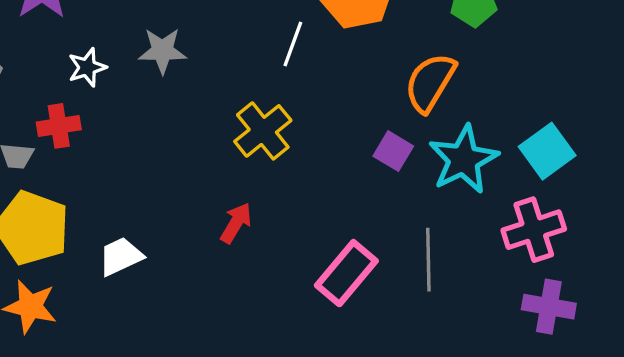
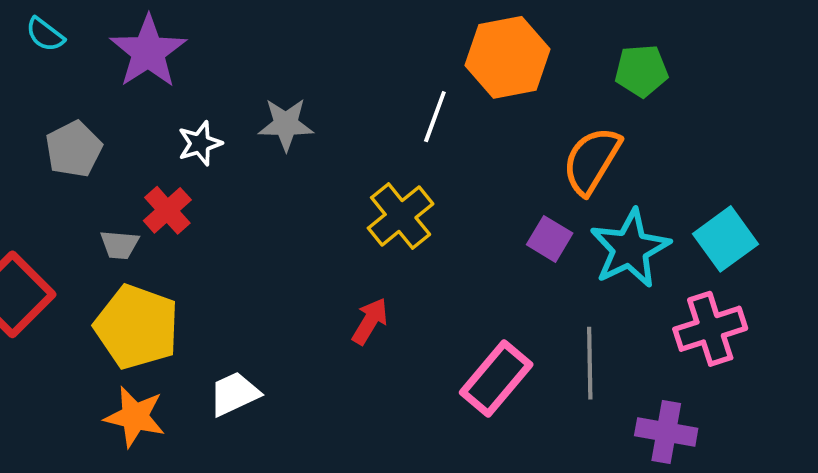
red cross: (59, 126) -> (167, 210), turned -33
white trapezoid: (121, 256) -> (234, 394), moved
purple cross: (549, 307) -> (666, 432), moved

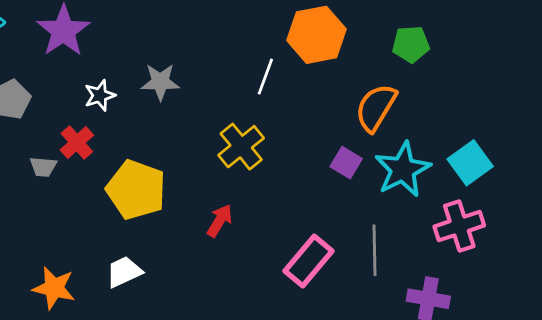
yellow pentagon: (137, 327) -> (136, 190), moved

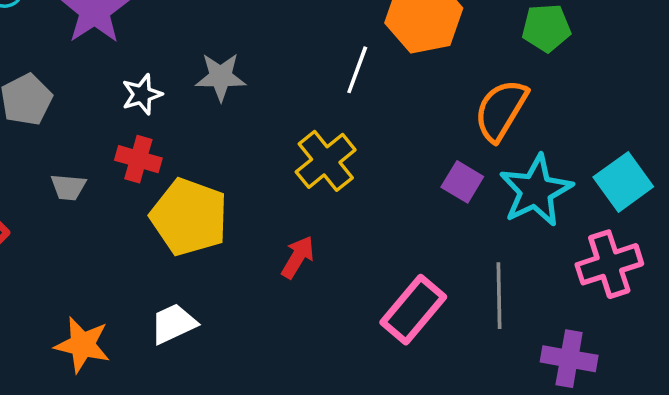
red cross: (77, 143) -> (138, 159), moved, turned -32

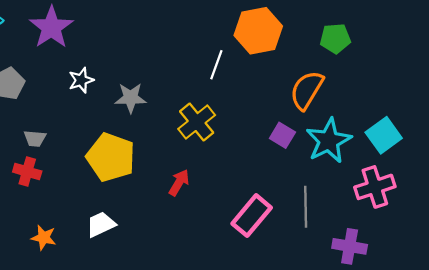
gray star: (221, 77) -> (131, 98), moved
red cross: (138, 159) -> (27, 172), moved
orange star: (82, 345) -> (44, 238), size x0.7

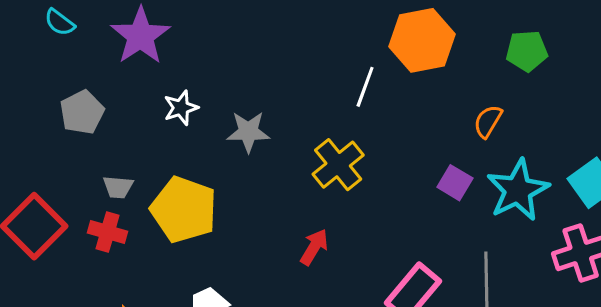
orange semicircle: (307, 90) -> (488, 121), size x0.6
yellow pentagon: (111, 157) -> (184, 210), moved

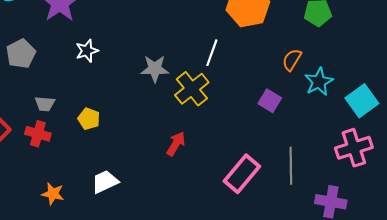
white line: (365, 87) -> (212, 53), moved
gray star: (248, 132) -> (155, 69), moved
cyan star: (518, 190) -> (319, 82), moved, size x0.7
yellow pentagon: (184, 210) -> (89, 119), size x0.5

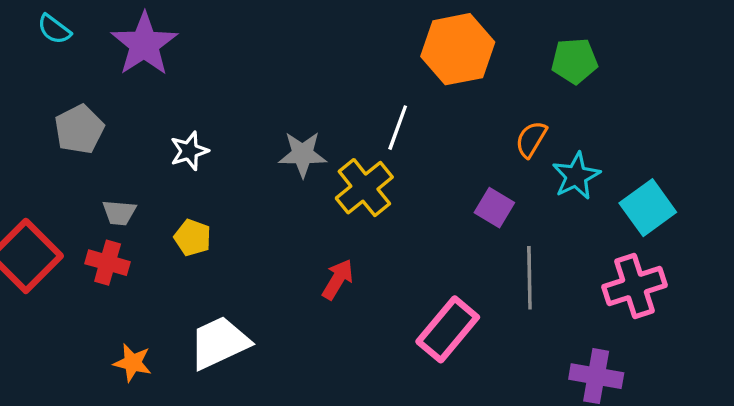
white star: (87, 51) -> (189, 151), moved
gray line: (291, 166) -> (529, 278), moved
white trapezoid: (105, 182) -> (219, 343), size x1.4

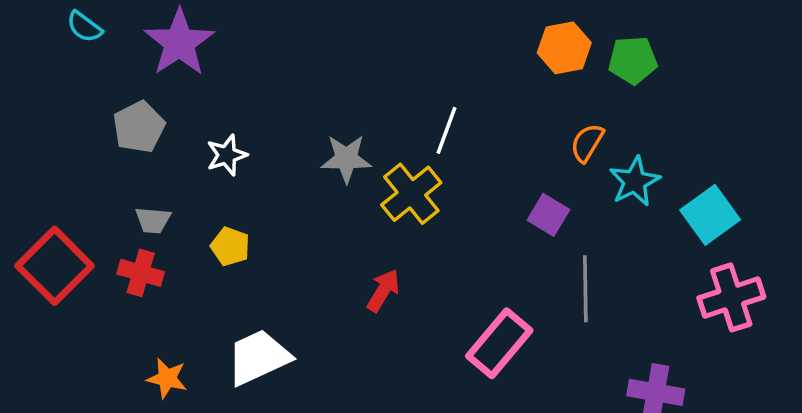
orange hexagon: (458, 49) -> (564, 48), moved, size x0.7
gray pentagon: (79, 129) -> (139, 127), moved
pink cross: (634, 286) -> (731, 297), moved

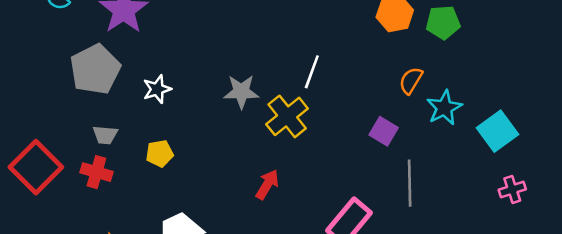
gray pentagon: (139, 127) -> (95, 69), size x1.4
yellow pentagon: (230, 246) -> (160, 154), turned -30
pink cross: (731, 297) -> (512, 189), size x0.6

